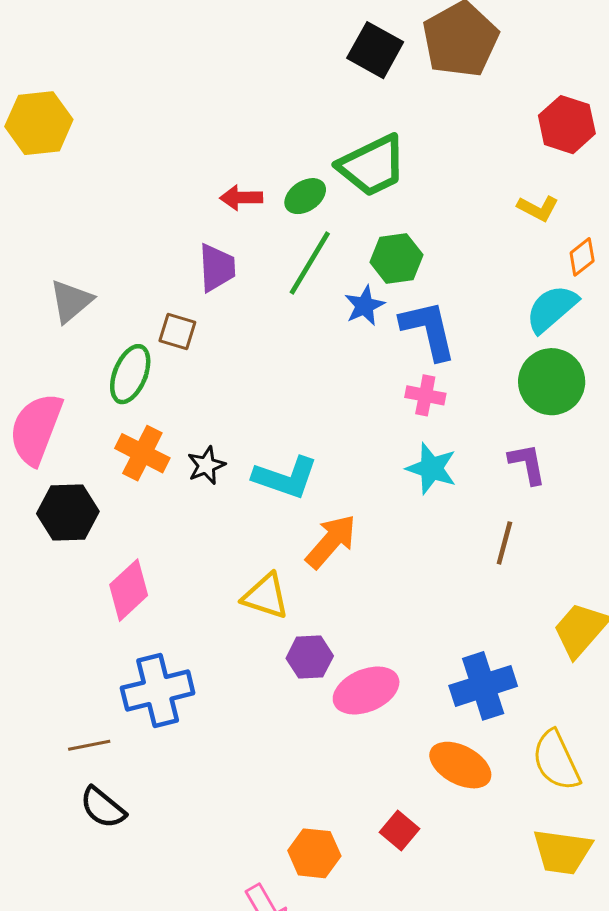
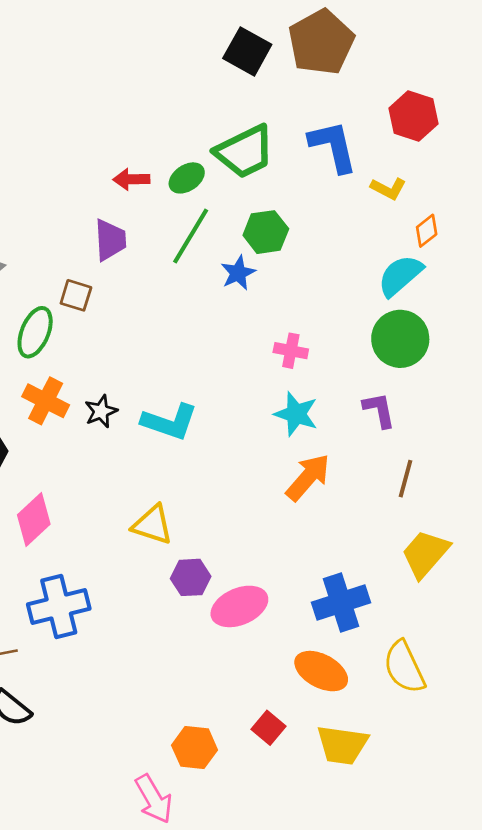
blue L-shape: (428, 330) -> (333, 146), moved
orange arrow: (331, 541) -> (308, 477), moved
brown line: (504, 543) -> (406, 479), moved
yellow trapezoid: (562, 852) -> (342, 745), moved

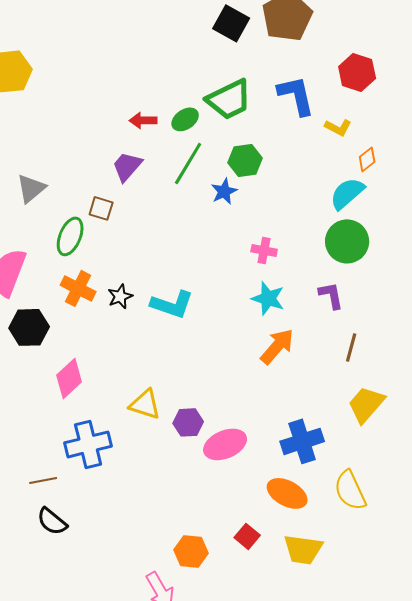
purple trapezoid: (110, 240) -> (127, 166), turned -136
yellow triangle: (152, 525) -> (145, 404), moved

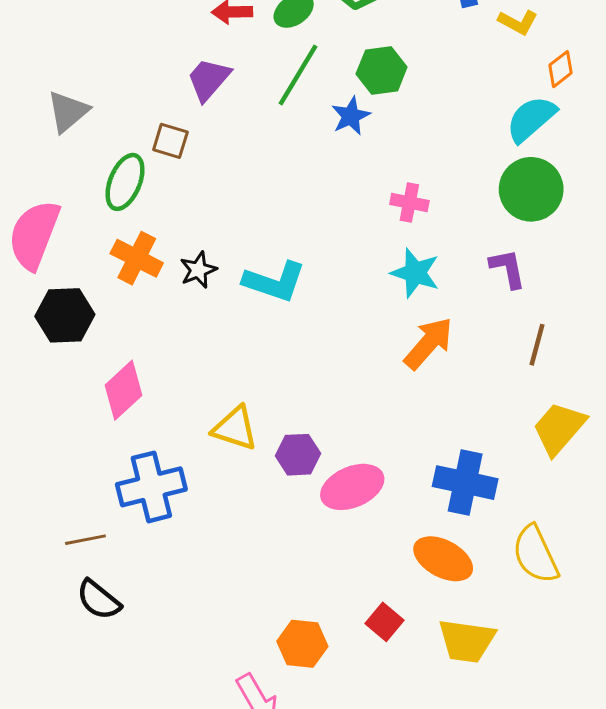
blue cross: (302, 441) -> (465, 483), turned 30

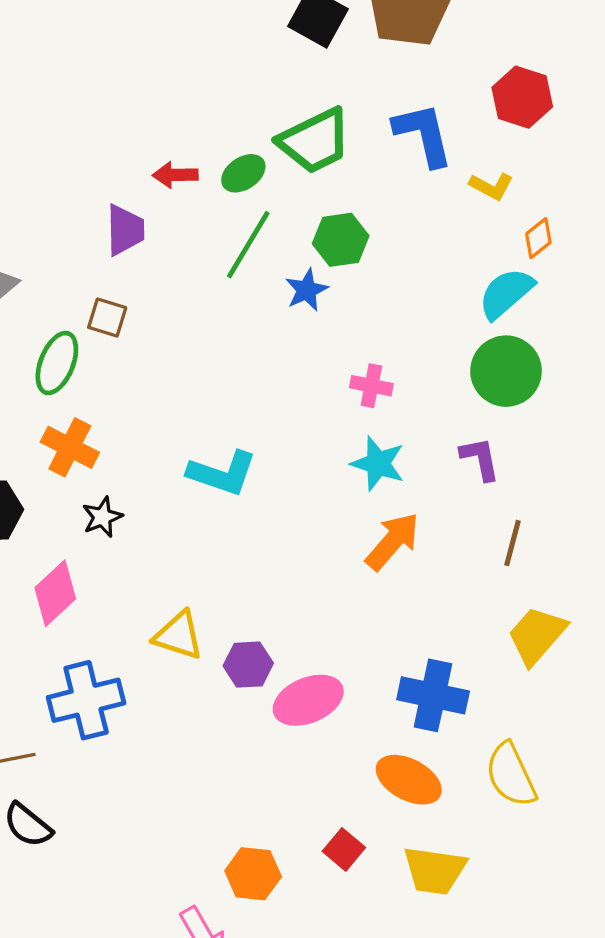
purple trapezoid: (209, 79) -> (125, 230), moved, turned 138
black star: (198, 270) -> (102, 517), moved

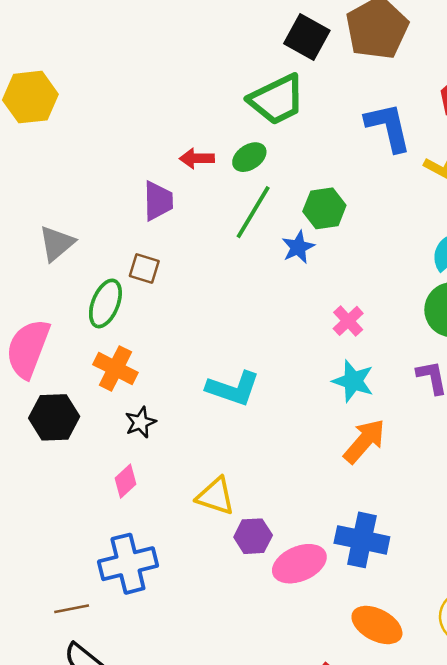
green trapezoid: (315, 141) -> (277, 100), moved
pink cross: (371, 386) -> (348, 321), turned 36
pink diamond: (55, 593) -> (125, 481), moved, size x0.7
yellow triangle: (179, 635) -> (216, 496), moved
blue cross: (433, 695) -> (362, 540), moved

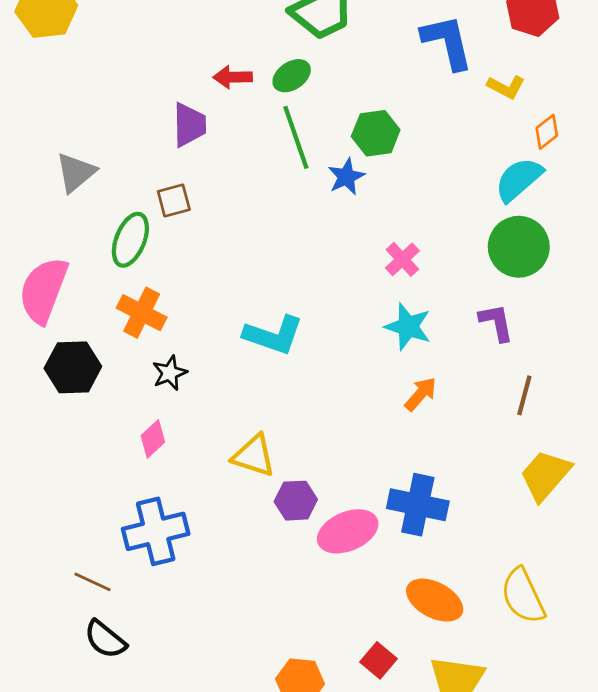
green line: (253, 212) -> (296, 137), turned -50
brown square: (144, 268) -> (174, 200), turned -32
orange arrow: (364, 441) -> (421, 394), size x0.7
brown line: (72, 609) -> (93, 582), turned 36

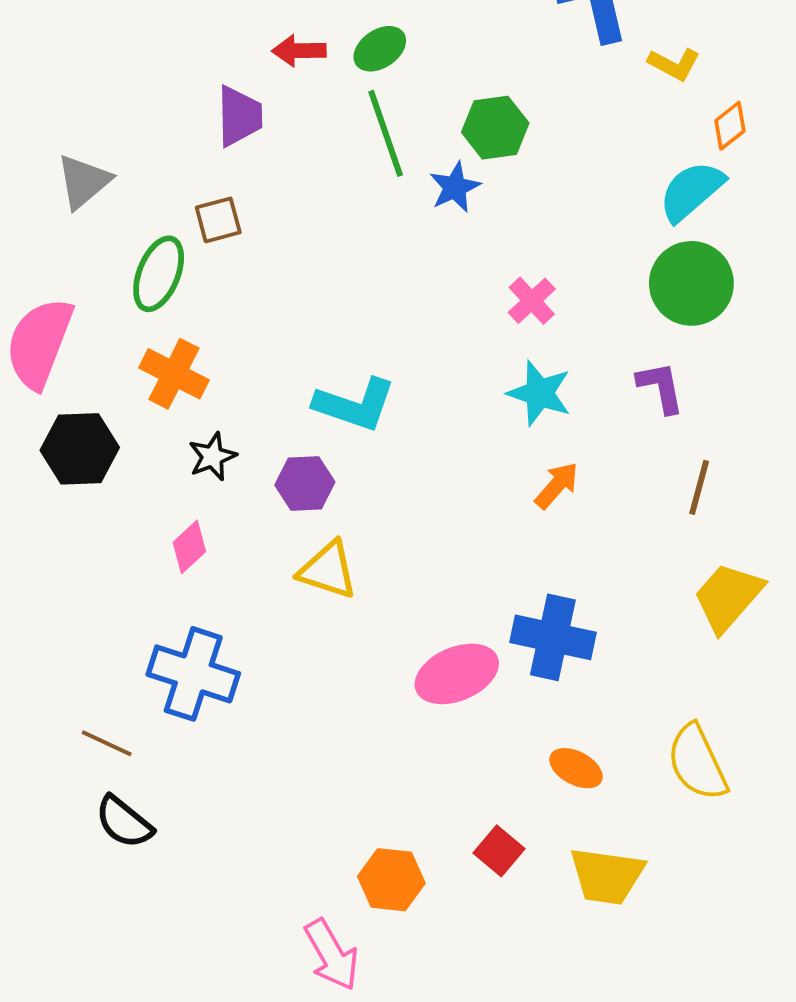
purple hexagon: (296, 501) -> (305, 483), moved
blue cross: (156, 531) -> (193, 674), turned 32
orange ellipse: (435, 600) -> (576, 768), size x0.7

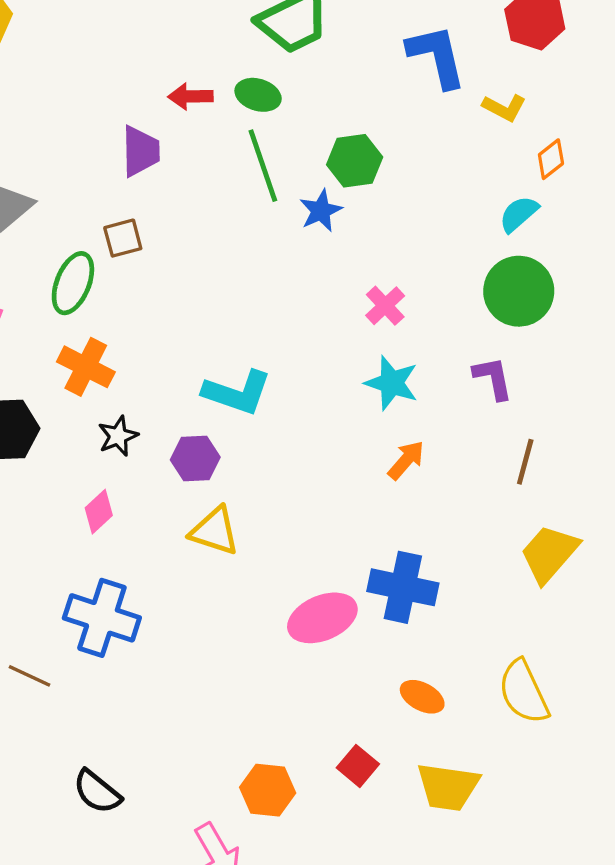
green ellipse: (380, 49) -> (258, 95), turned 51
cyan semicircle: (691, 191) -> (519, 214), size x0.7
black semicircle: (124, 822) -> (97, 792), moved

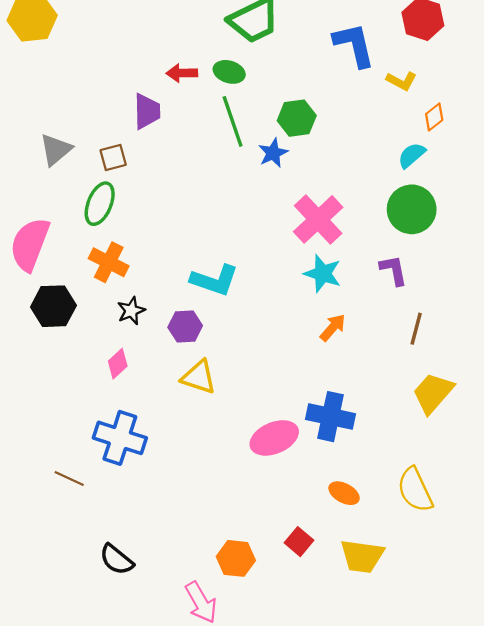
brown square: (123, 238) -> (113, 158), moved
pink cross: (385, 306) -> (318, 219), size x1.8

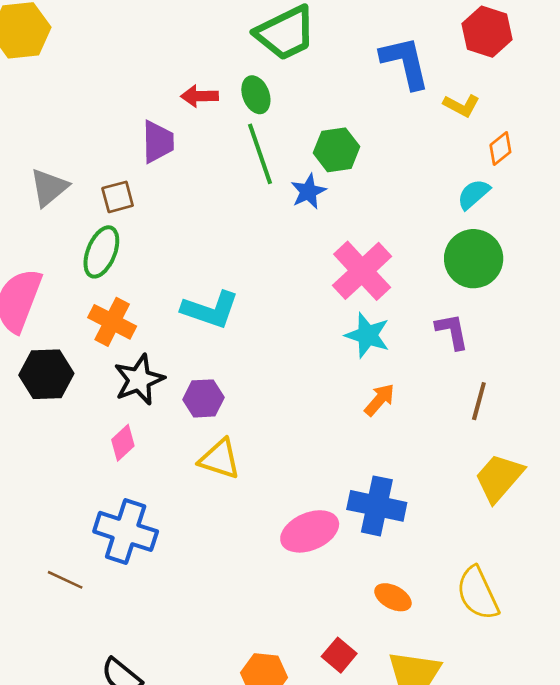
green ellipse: (229, 72) -> (256, 95), turned 52
cyan L-shape: (215, 280) -> (210, 310), moved
black star: (131, 311) -> (139, 380), size x1.5

